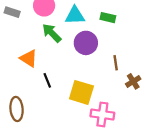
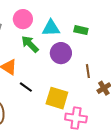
black line: (47, 80) -> (26, 87), turned -32

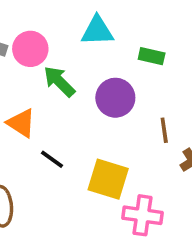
pink circle: (23, 19) -> (30, 49), moved
cyan triangle: (51, 28) -> (97, 31), moved

